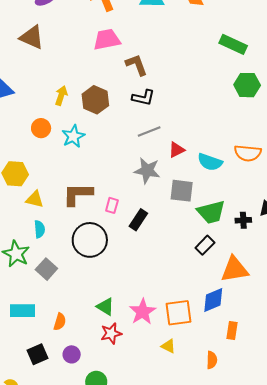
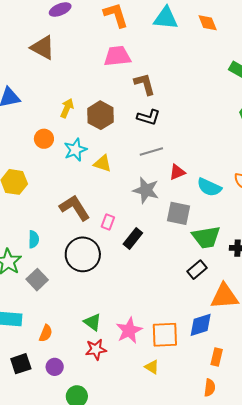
brown L-shape: (78, 194) -> (75, 208), turned 52
yellow triangle: (35, 199) -> (103, 163), moved
orange semicircle: (212, 360) -> (210, 388), moved

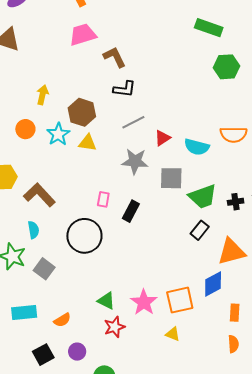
brown hexagon: (101, 115) -> (82, 112), moved
brown L-shape: (75, 208) -> (39, 195), moved
orange semicircle: (46, 333) -> (62, 320), turned 48

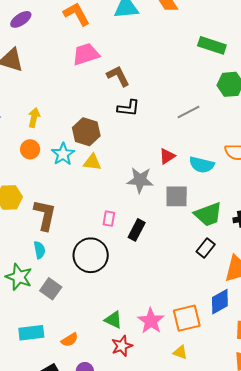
yellow arrow: (42, 95) -> (34, 118), moved
gray line: (133, 122) -> (189, 112), moved
brown L-shape: (39, 195) -> (45, 215), turned 56

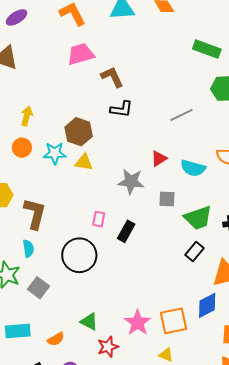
cyan star: (63, 154) -> (55, 153), turned 30
gray square: (177, 196) -> (167, 199), size x0.7
green triangle: (113, 320) -> (89, 322), moved

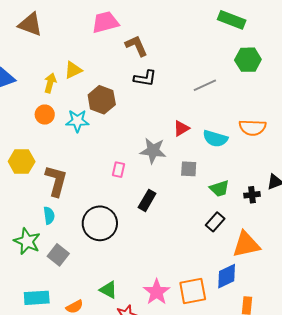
yellow triangle: (84, 162) -> (73, 70), moved, turned -36
green trapezoid: (198, 218) -> (219, 188), size x0.7
pink rectangle: (99, 219) -> (118, 170), moved

